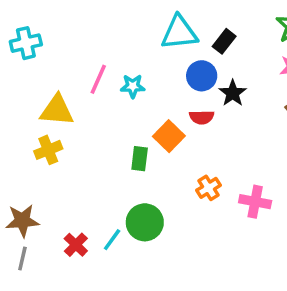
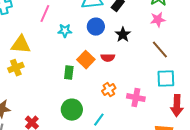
blue circle: (202, 76) -> (96, 27), moved
pink line: (98, 79) -> (45, 14), moved
red semicircle: (202, 117) -> (108, 58), moved
cyan line: (112, 240) -> (99, 120), moved

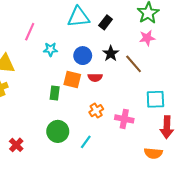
blue circle: (96, 27) -> (83, 56), moved
brown line: (160, 50) -> (134, 64), moved
orange square: (86, 60) -> (72, 79), turned -30

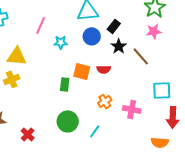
black rectangle: (106, 22) -> (114, 26), moved
blue circle: (83, 56) -> (92, 36), moved

